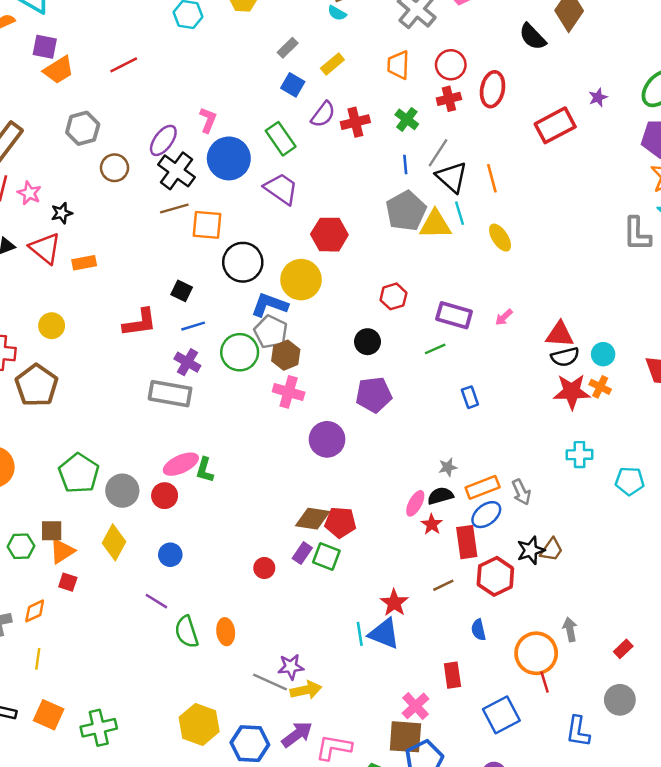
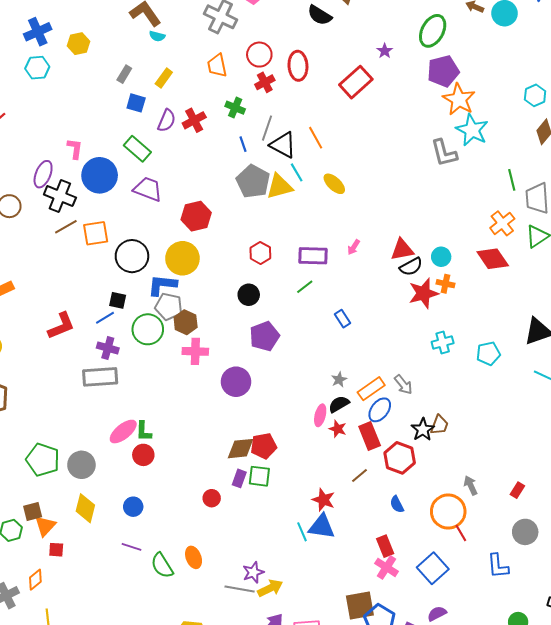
black square: (182, 291) -> (118, 300), moved
red circle: (165, 496) -> (143, 455), moved
pink cross: (416, 706) -> (387, 567), moved

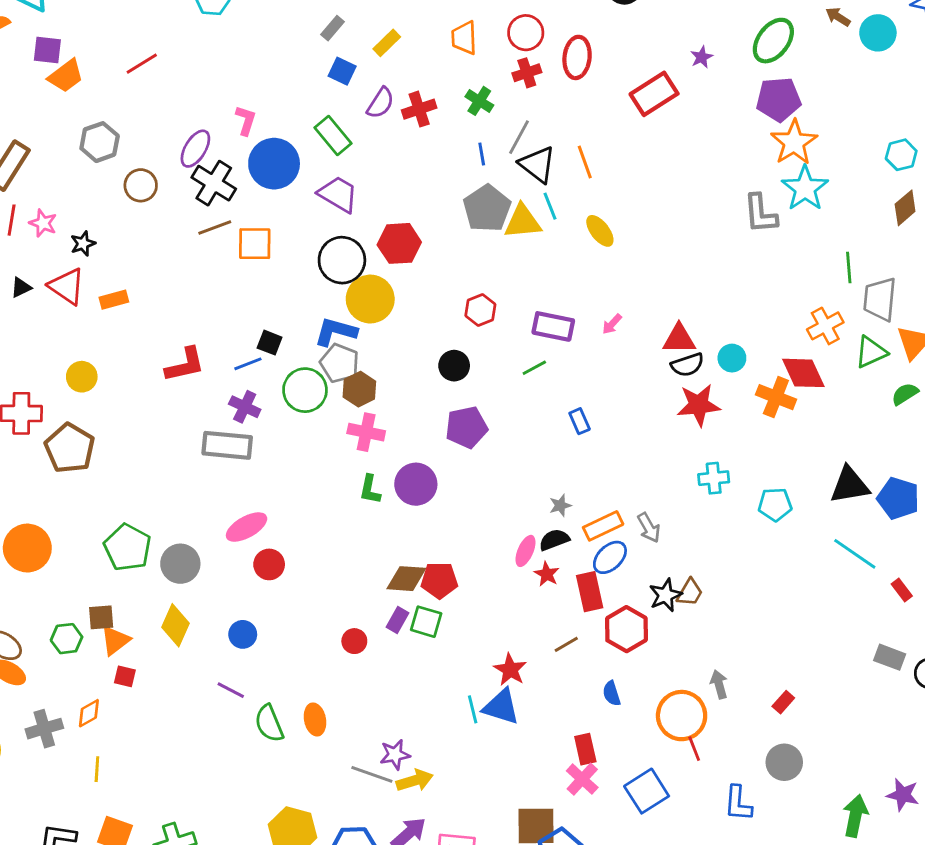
black circle: (132, 256) -> (342, 260), moved
orange cross: (445, 284) -> (776, 397), moved, size x1.5
green L-shape: (144, 431) -> (370, 489), moved

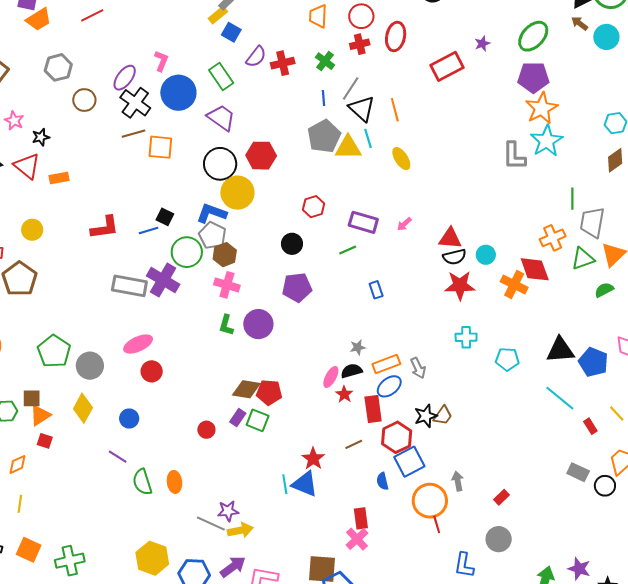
yellow rectangle: (387, 43) -> (218, 15), moved
purple cross: (245, 407) -> (163, 280), moved, size x1.5
blue square: (647, 791) -> (409, 462), moved

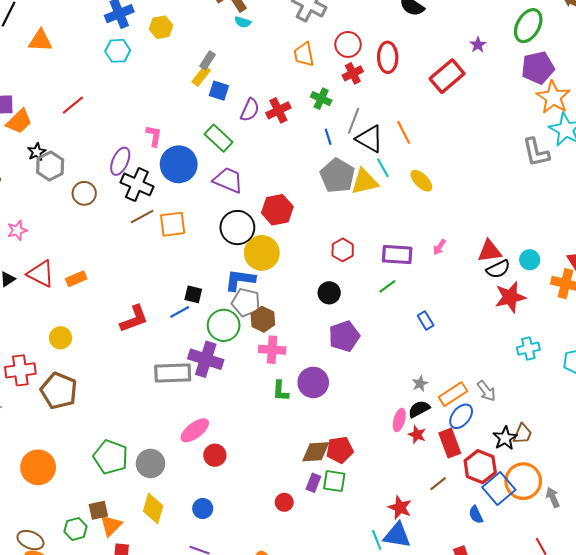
pink star: (14, 121) -> (17, 230), turned -30
black star: (41, 137) -> (37, 152), moved
orange circle: (430, 501) -> (523, 481), moved

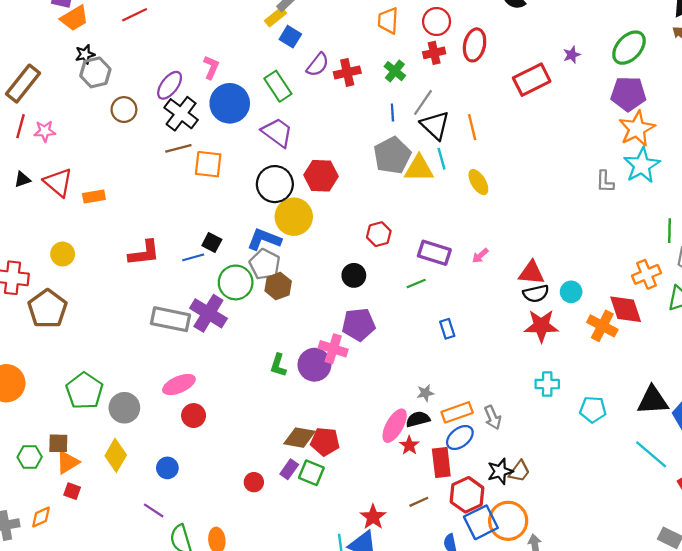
gray L-shape: (536, 152) -> (605, 182), size x0.7
pink cross: (272, 350) -> (333, 349), moved
pink ellipse: (399, 420) -> (395, 426), size x1.4

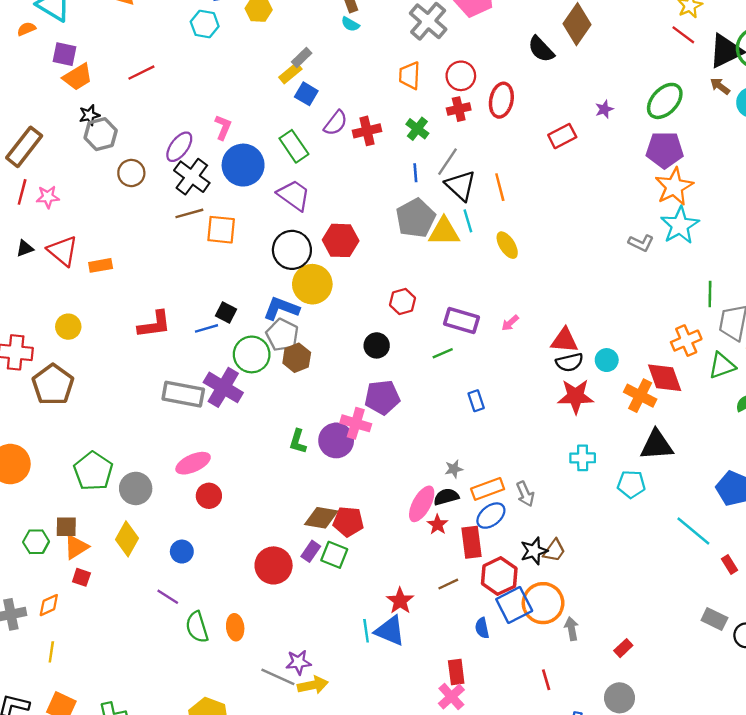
red rectangle: (532, 80) -> (562, 136), size x0.7
gray L-shape: (605, 182) -> (641, 243), turned -65
black triangle: (653, 400) -> (657, 445), moved
red circle: (254, 482) -> (274, 565), size x1.8

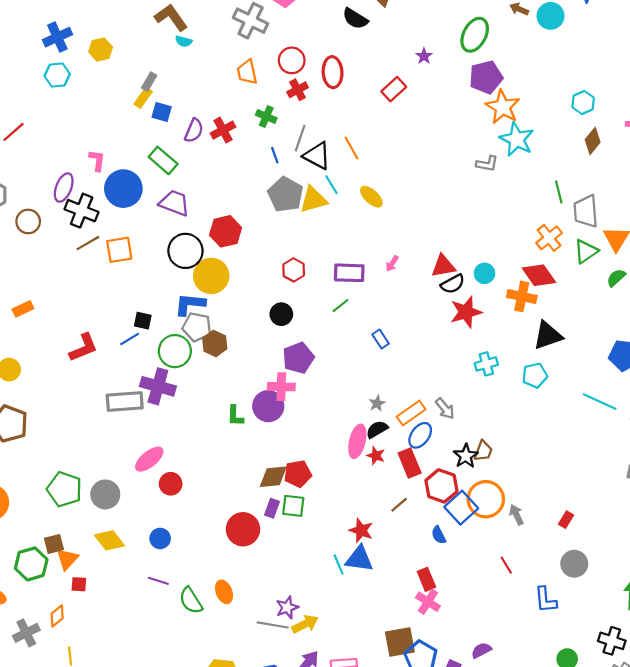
yellow diamond: (127, 539) -> (110, 540), turned -52
green hexagon: (36, 542) -> (31, 564), size x1.4

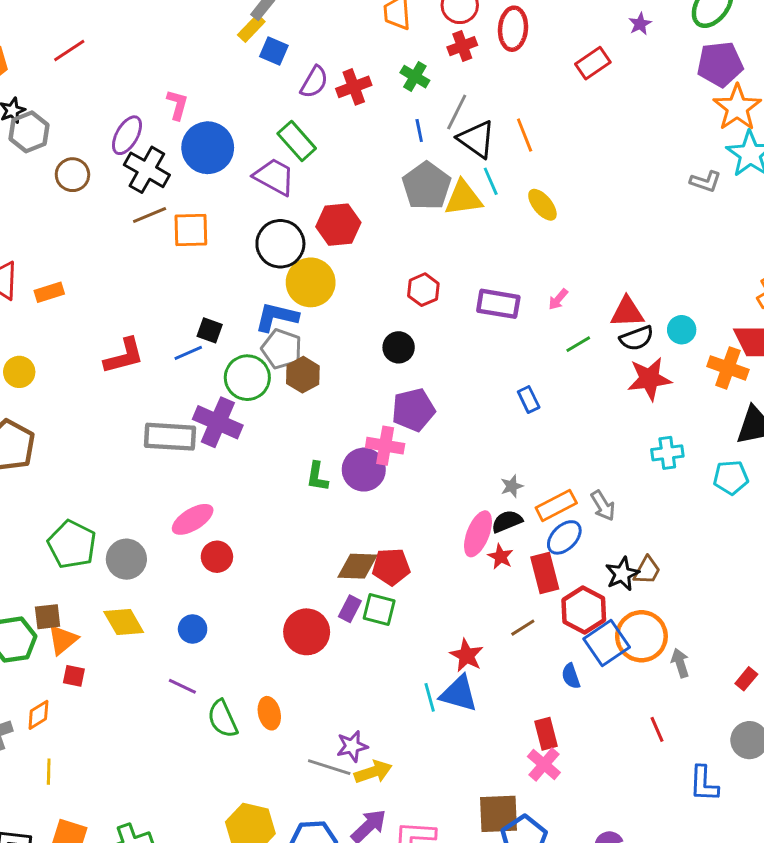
green rectangle: (163, 160) -> (297, 141), moved
green line: (340, 306) -> (578, 344), moved

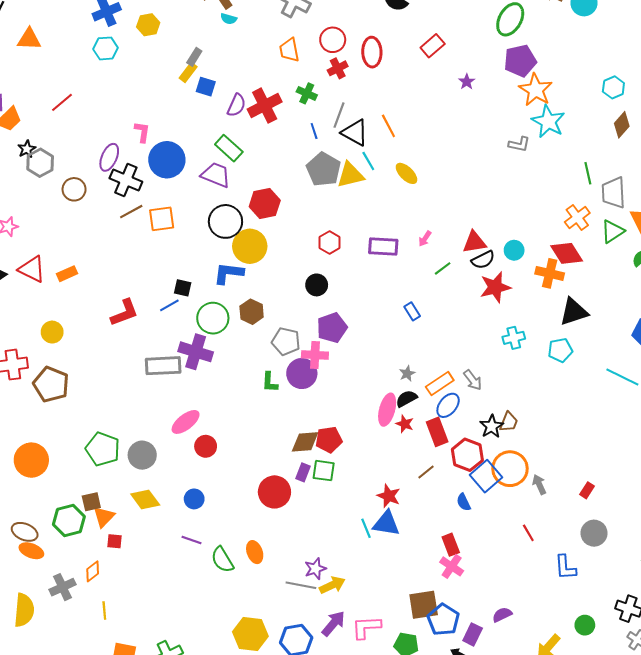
purple star: (640, 24) -> (467, 82), moved
red rectangle: (593, 63) -> (433, 46), moved
red cross: (354, 87) -> (265, 106), size x1.4
gray pentagon: (282, 349) -> (286, 341), moved

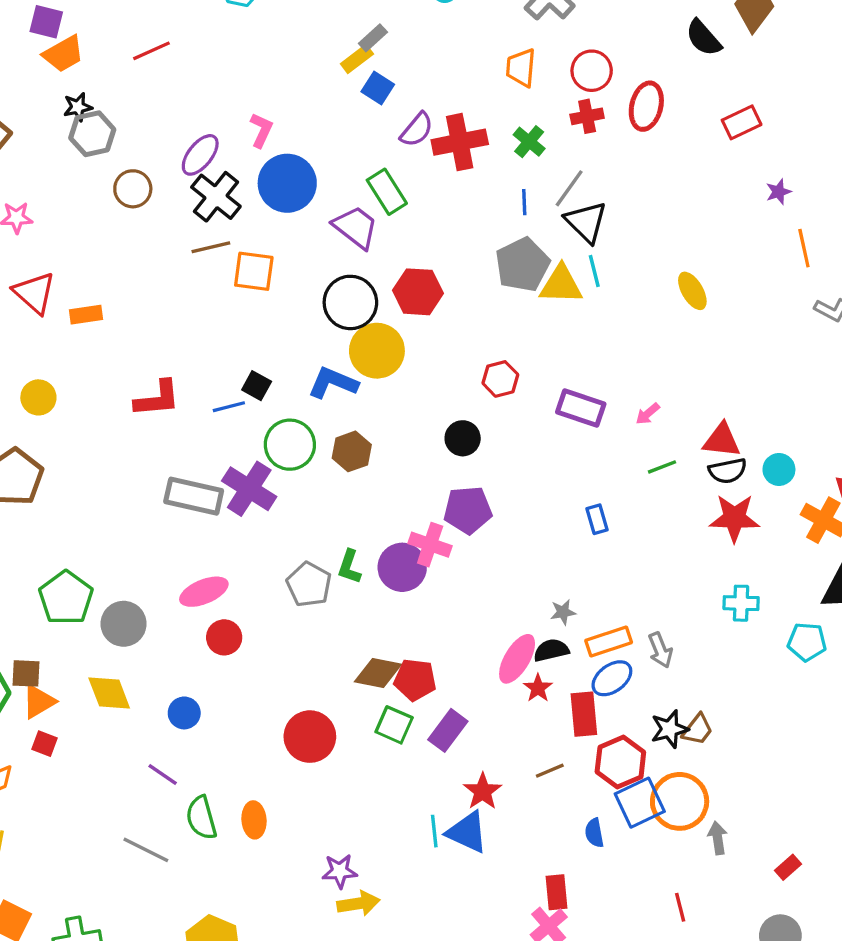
orange line: (388, 126) -> (804, 248), moved
yellow ellipse: (406, 173) -> (692, 291), moved
gray pentagon: (286, 341) -> (309, 584), moved
purple rectangle: (303, 472) -> (448, 730), moved, size x1.4
gray line: (301, 585) -> (146, 850), moved

